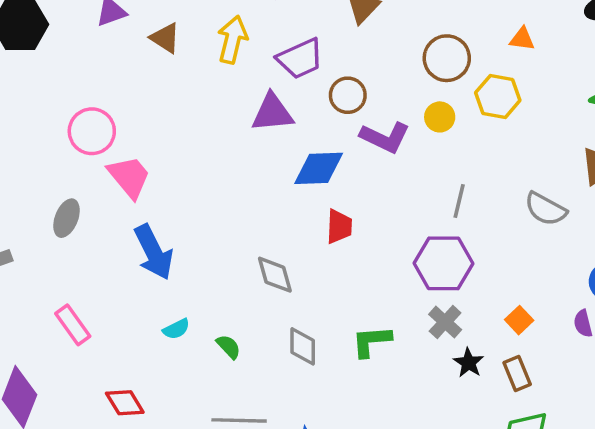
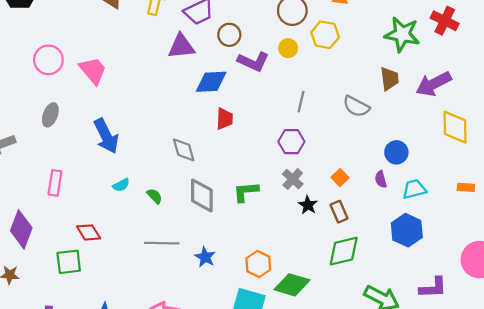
pink circle: (92, 131) -> (48, 60), moved
pink trapezoid: (129, 177) -> (93, 70), moved
purple hexagon: (444, 263) -> (291, 142), size x0.7
pink rectangle: (73, 325) -> (55, 183), turned 45
gray diamond: (303, 346) -> (202, 195), size x1.4

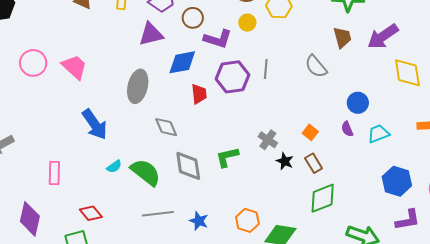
gray semicircle: (356, 106) -> (316, 66), turned 30
gray ellipse: (50, 115) -> (138, 86), moved, size x1.5
purple hexagon: (291, 142) -> (233, 77), moved, size x1.4
green semicircle: (155, 196) -> (146, 172), size x2.0
blue hexagon: (407, 230) -> (397, 181), moved

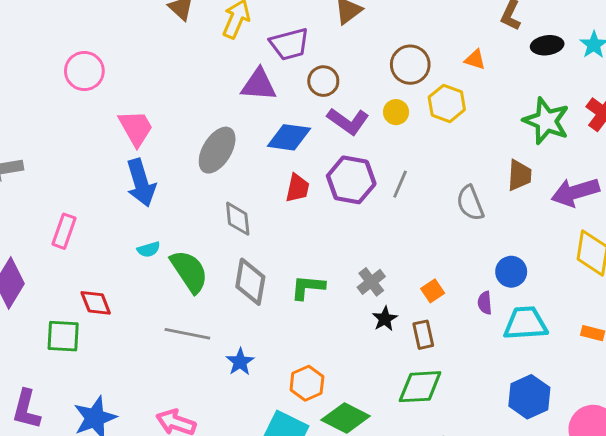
pink trapezoid: (74, 67) -> (136, 128), moved
cyan trapezoid: (378, 134) -> (526, 323), size x1.4

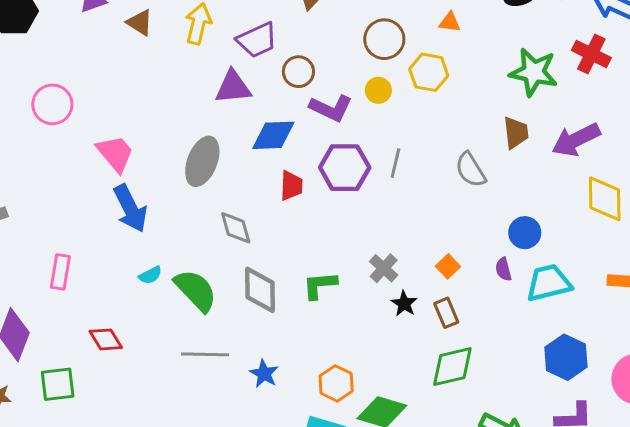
green square: (63, 336) -> (58, 384), moved

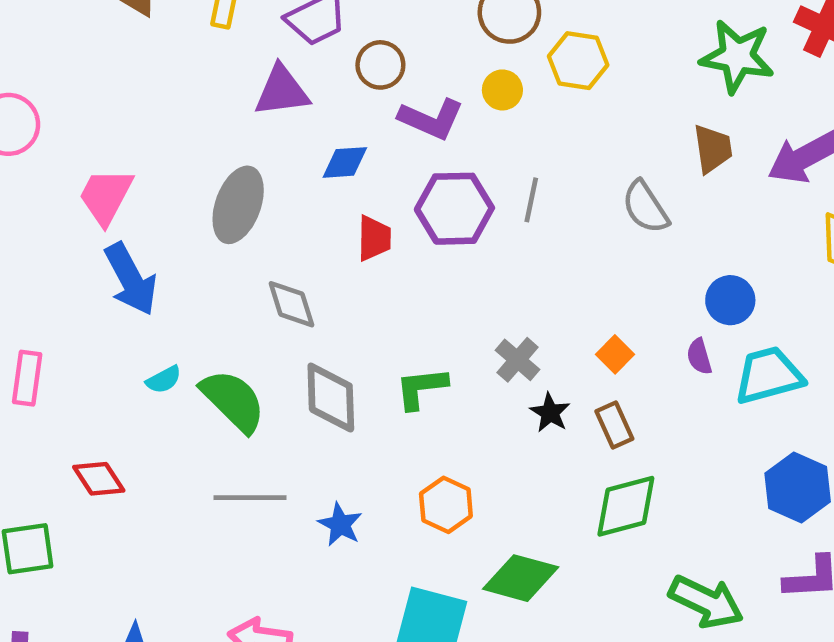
blue diamond: (273, 135) -> (345, 162), size x0.7
pink trapezoid: (115, 153) -> (106, 196), turned -111
orange hexagon: (336, 383) -> (446, 505), moved

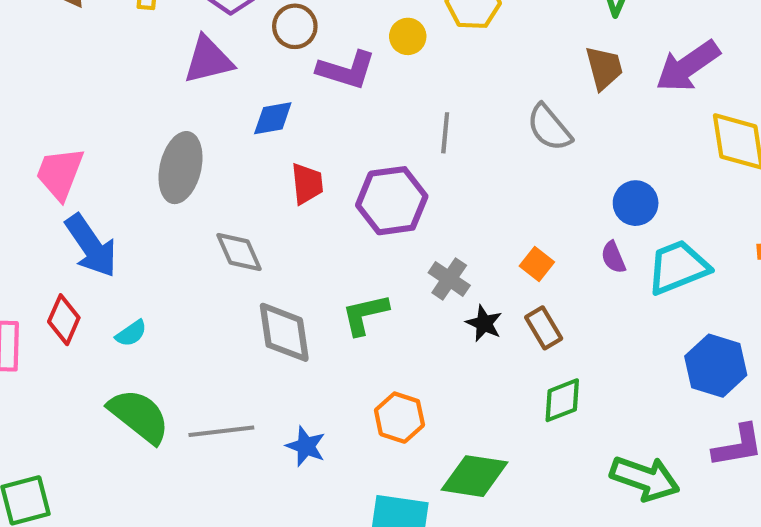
purple hexagon: (454, 209) -> (392, 201), moved
green semicircle: (233, 401) -> (139, 416), moved
red diamond: (99, 479) -> (64, 320), moved, turned 63
green diamond: (626, 506) -> (562, 400), size x0.7

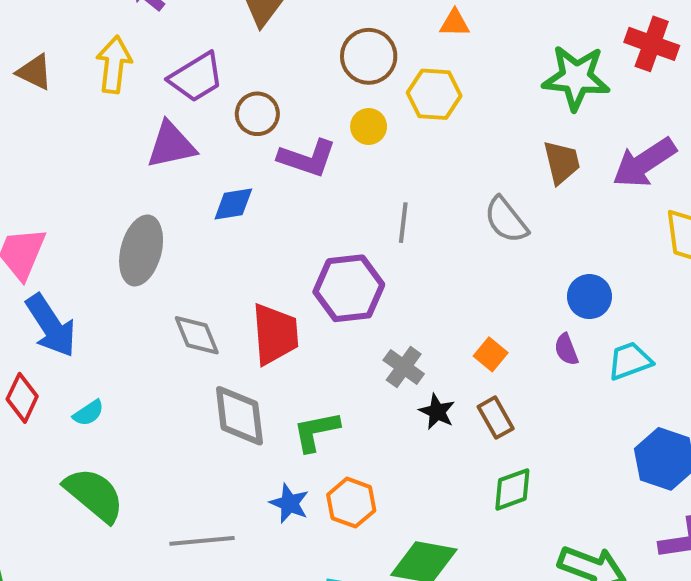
red trapezoid: (307, 184) -> (275, 334), moved, size x1.5
cyan trapezoid: (678, 267) -> (630, 361), size x0.7
green L-shape: (365, 314) -> (316, 431), moved
gray line: (221, 431) -> (202, 541), moved
blue star: (306, 446) -> (289, 503), moved

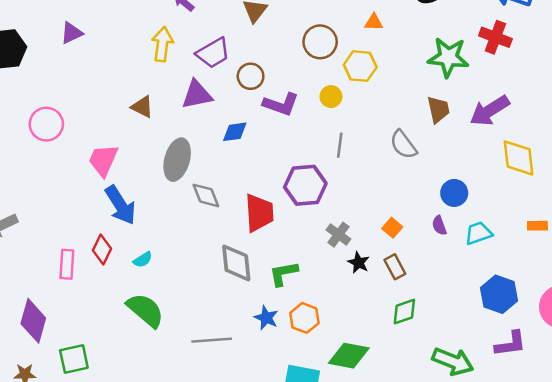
brown triangle: (35, 72) -> (142, 107), moved
yellow circle: (369, 126) -> (331, 97), moved
gray diamond: (197, 335) -> (206, 195), moved

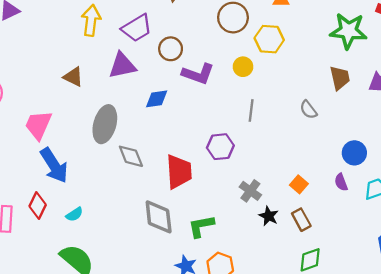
gray semicircle: (403, 145) -> (308, 110), size x0.7
purple hexagon: (305, 185) -> (220, 147), size x0.7

